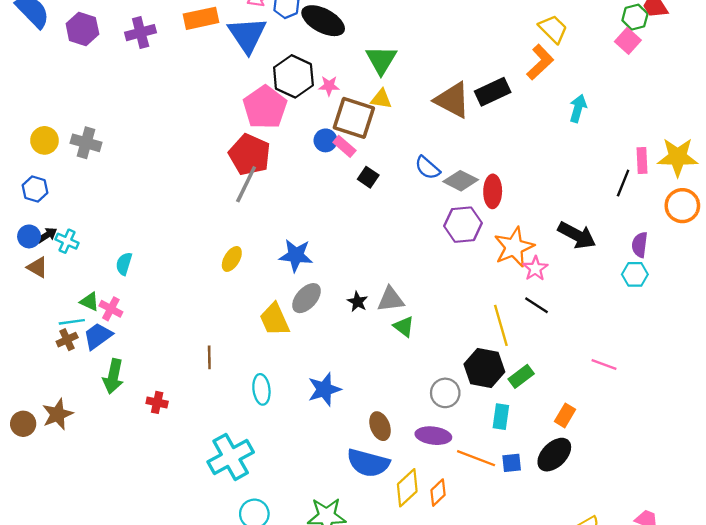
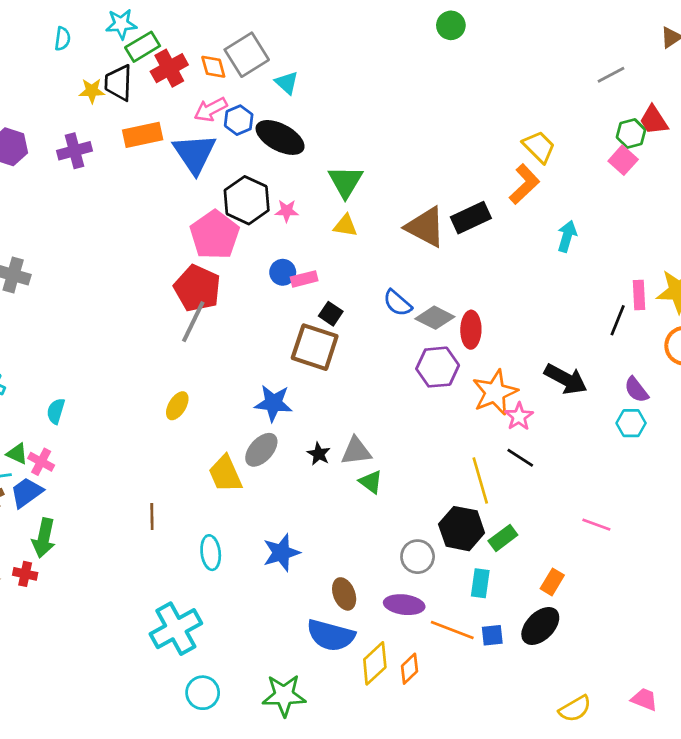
brown square: (354, 118) -> (315, 347), moved
pink rectangle: (344, 146) -> (304, 279), turned -55
purple semicircle: (640, 245) -> (636, 390), turned -45
blue star: (296, 255) -> (273, 403), moved
red cross: (157, 402) -> (25, 574), moved

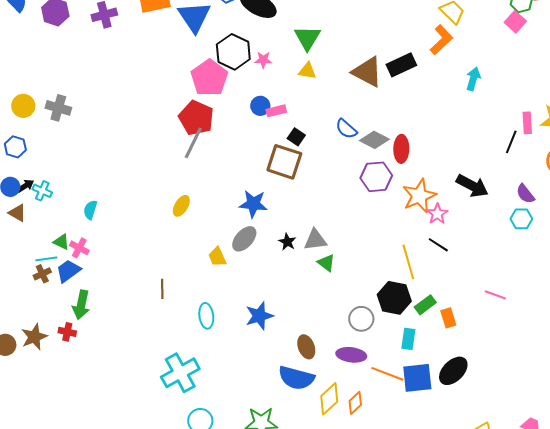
yellow trapezoid: (225, 474) -> (217, 257), size x0.7
orange rectangle: (552, 582) -> (448, 318), moved, turned -48
blue square: (492, 635) -> (417, 378), size x1.8

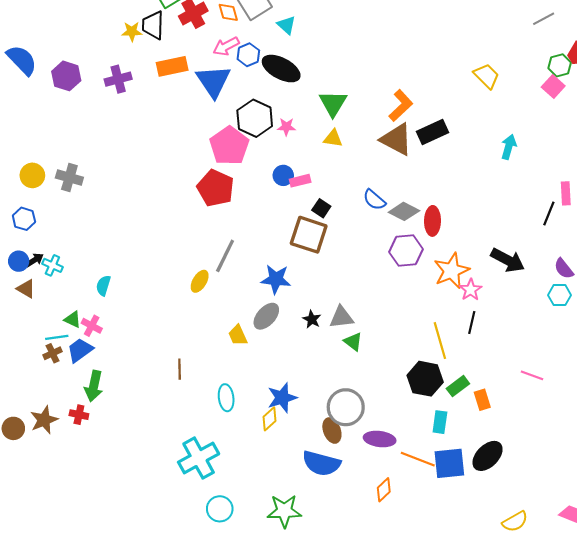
orange L-shape: (441, 40) -> (401, 106), moved
gray line: (193, 143) -> (225, 256), moved
black line: (438, 245) -> (472, 323), turned 70
gray circle: (361, 319) -> (346, 407), moved, size x1.4
yellow diamond: (329, 399) -> (269, 419), moved, size x0.7

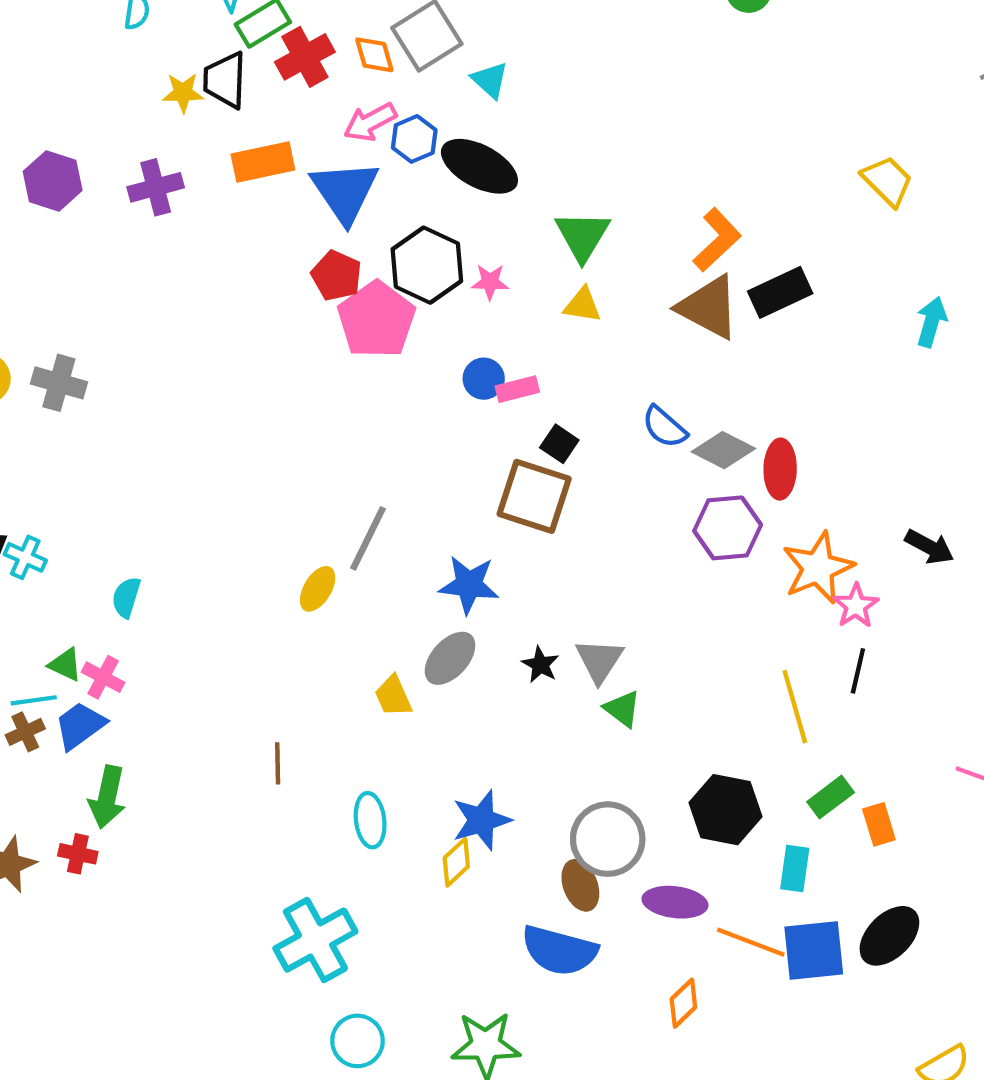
red pentagon: (216, 188) -> (336, 276), moved, size x0.7
black arrow: (508, 260) -> (929, 547), size x0.7
gray triangle: (341, 317) -> (599, 660), turned -50
black hexagon: (425, 379) -> (725, 810), moved

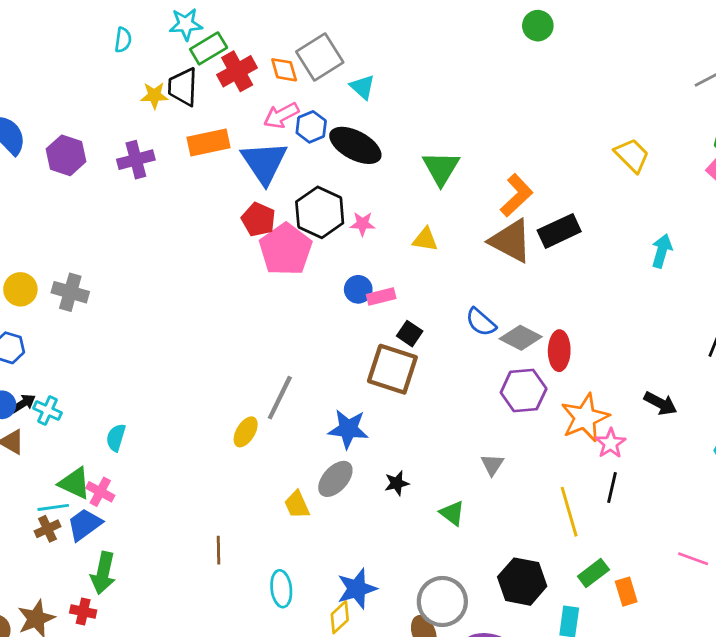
green triangle: (582, 236) -> (441, 168), moved
gray triangle: (599, 660) -> (492, 465), moved, size x0.7
green triangle: (65, 665) -> (75, 483), size x1.4
black star: (540, 665) -> (397, 483), turned 30

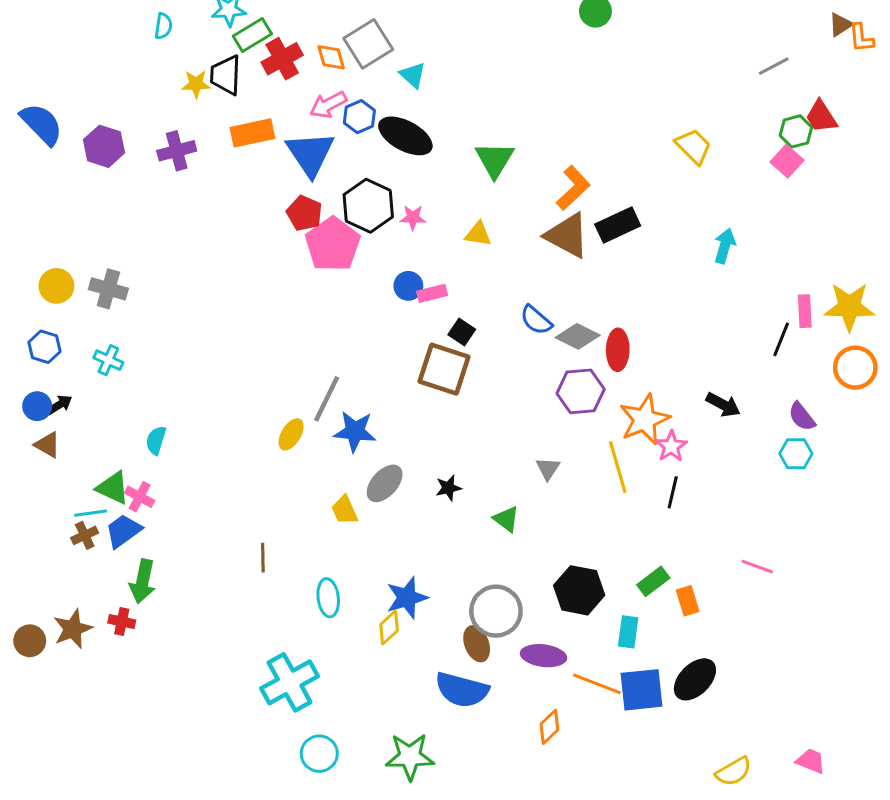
cyan cross: (47, 410) -> (108, 360), moved
blue star: (348, 429) -> (355, 431), moved
yellow line: (569, 512) -> (618, 467), moved

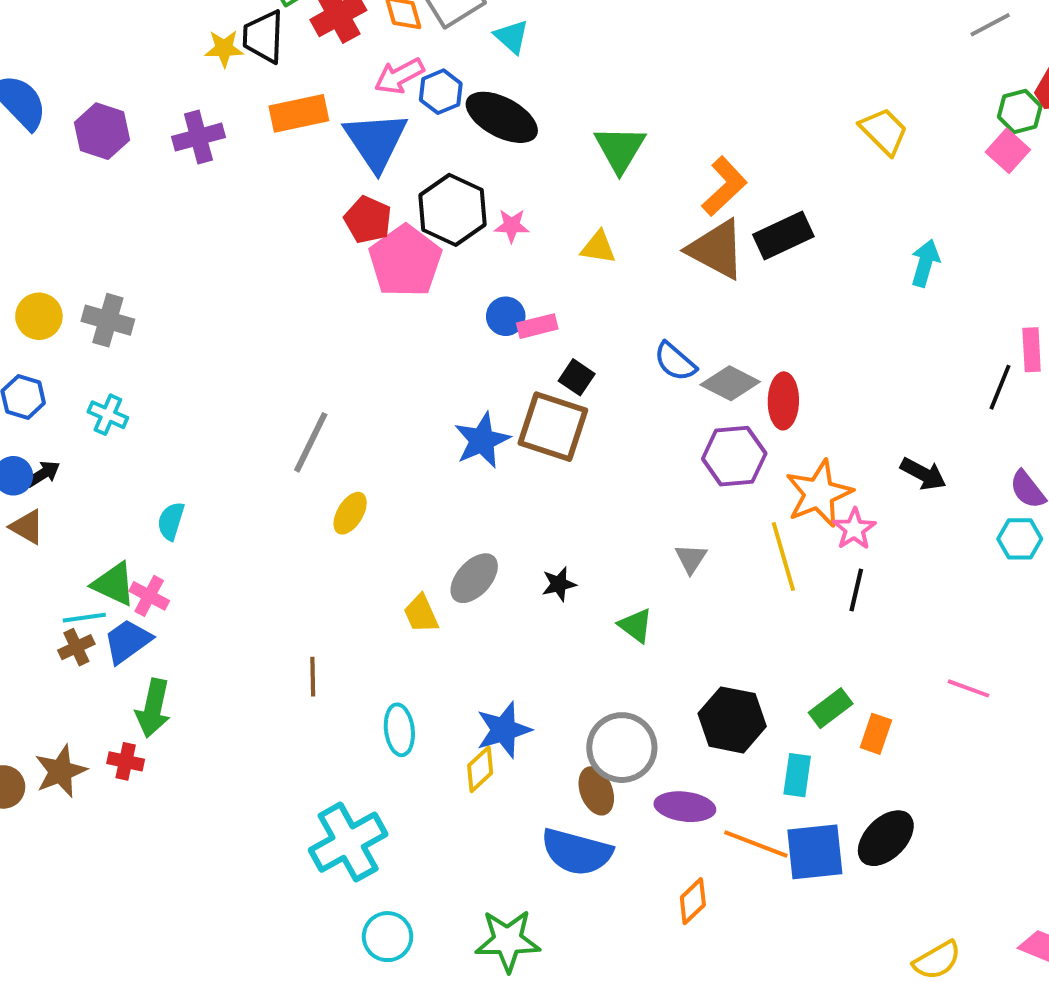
gray line: (327, 399) -> (311, 442), moved
blue star: (355, 431) -> (482, 440), moved, turned -30
orange rectangle: (688, 601) -> (876, 734), turned 36

